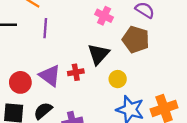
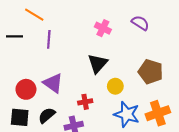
brown pentagon: (136, 39) -> (151, 72), moved
red cross: (76, 72) -> (85, 102), moved

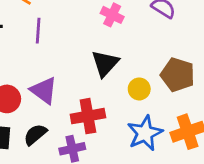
yellow circle: (115, 86) -> (139, 89), moved
red cross: (85, 102) -> (88, 116), size x1.6
blue star: (127, 114) -> (145, 133), turned 30

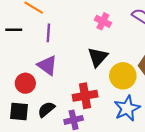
yellow circle: (139, 89) -> (123, 76), size x1.6
purple triangle: (44, 90) -> (47, 65), moved

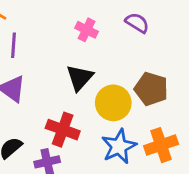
red cross: (85, 96) -> (63, 130), turned 30

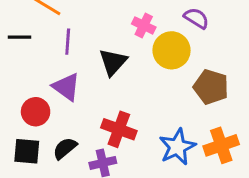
black triangle: (80, 78) -> (113, 62), moved
yellow circle: (113, 103) -> (172, 50), moved

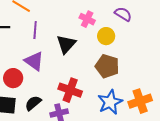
yellow circle: (172, 50) -> (106, 36), size x0.7
brown pentagon: (211, 87) -> (107, 66), moved

